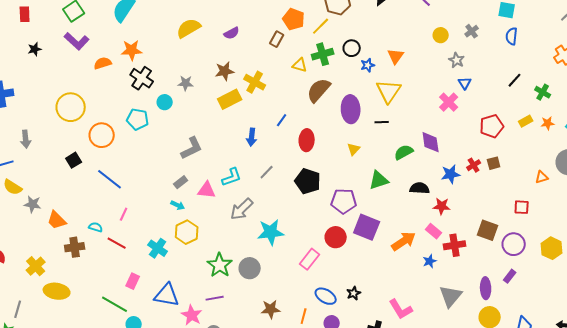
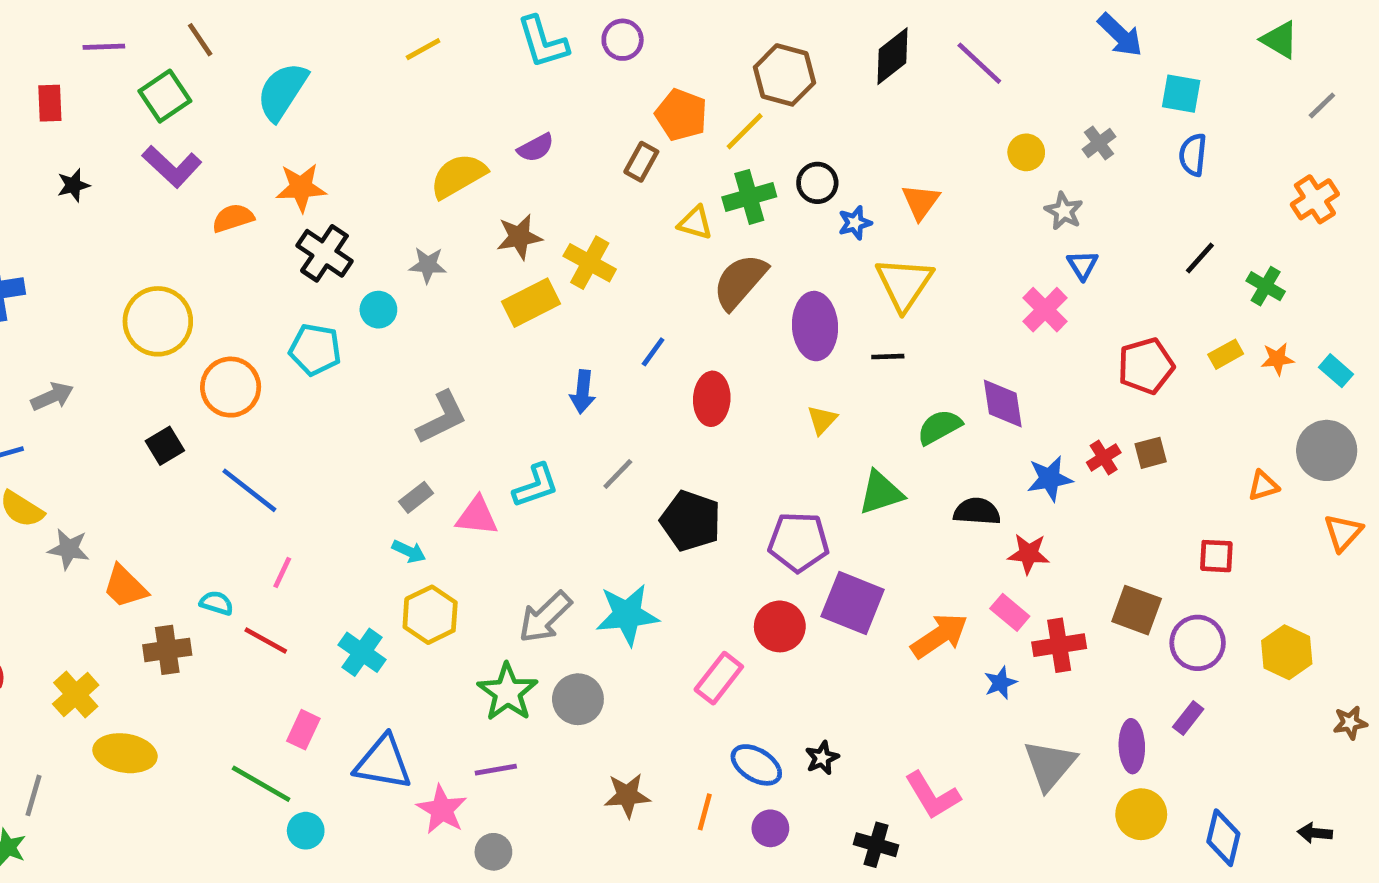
yellow semicircle: (189, 28) -> (458, 176), moved
gray arrow: (26, 139) -> (52, 396), turned -108
black pentagon: (308, 181) -> (691, 521), moved
gray arrow: (242, 209) -> (545, 617), moved

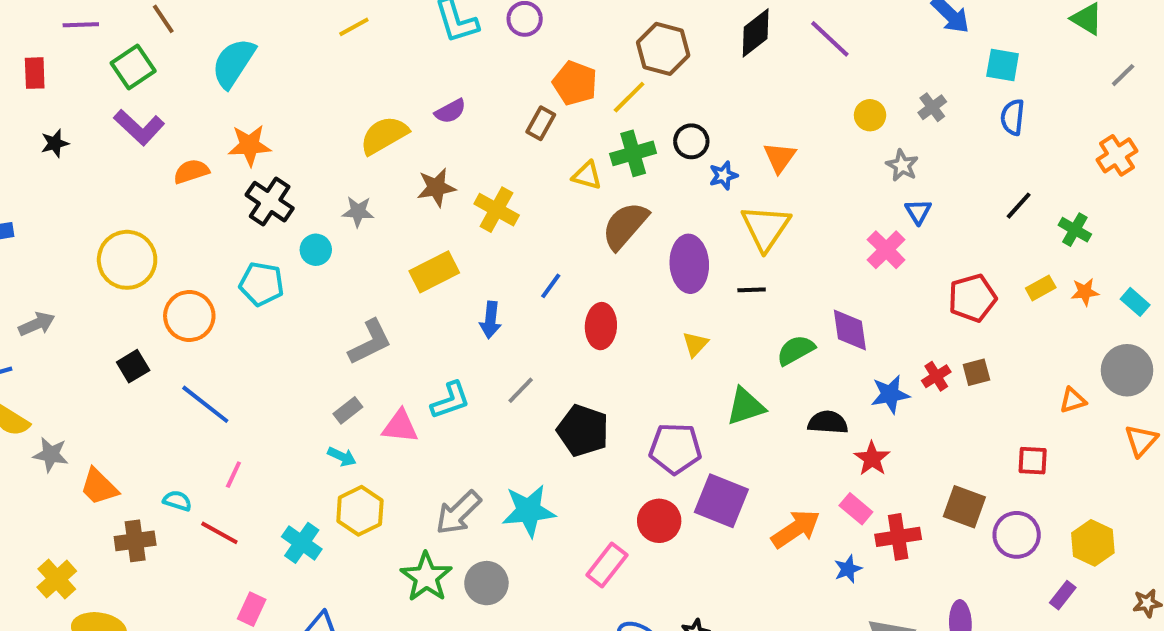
yellow rectangle: (531, 303) -> (434, 272), moved
red star: (1029, 554) -> (872, 459), turned 30
purple rectangle: (1188, 718) -> (1063, 595), moved

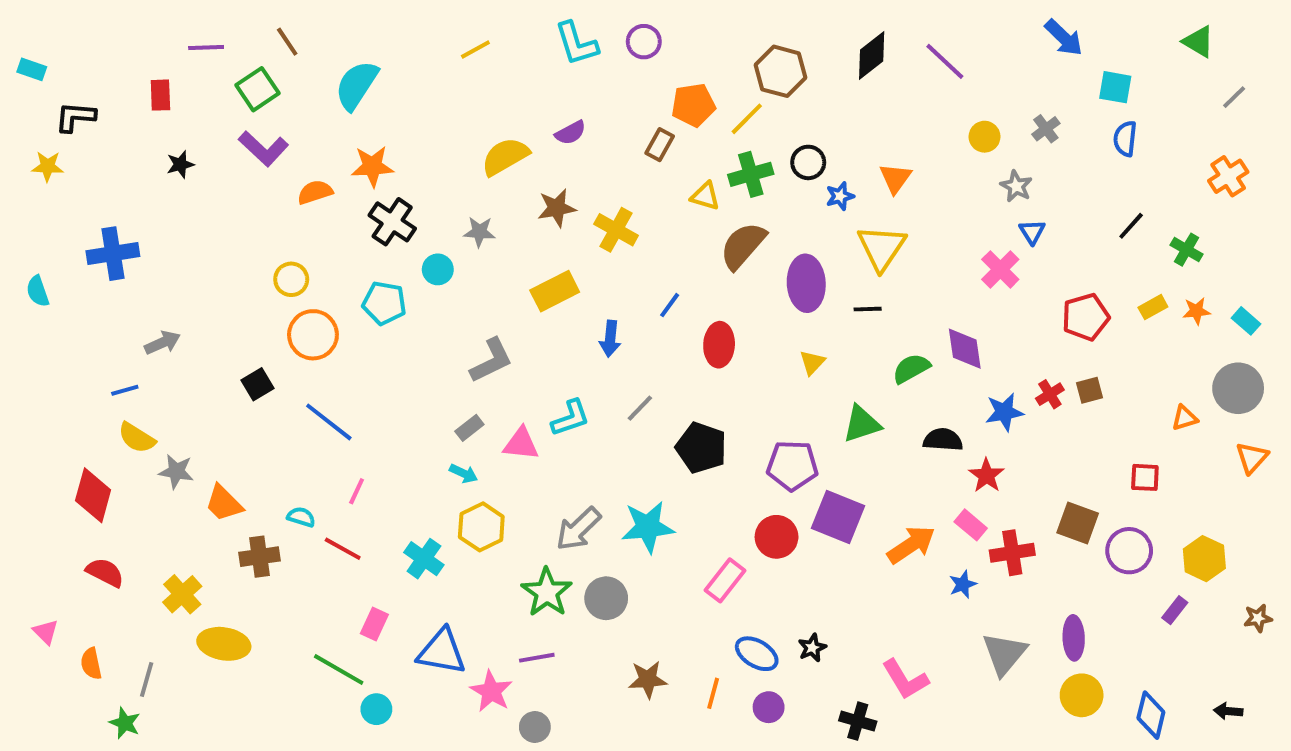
orange pentagon: (575, 83) -> (693, 105), turned -30
yellow circle: (127, 260) -> (291, 279), moved, size x0.6

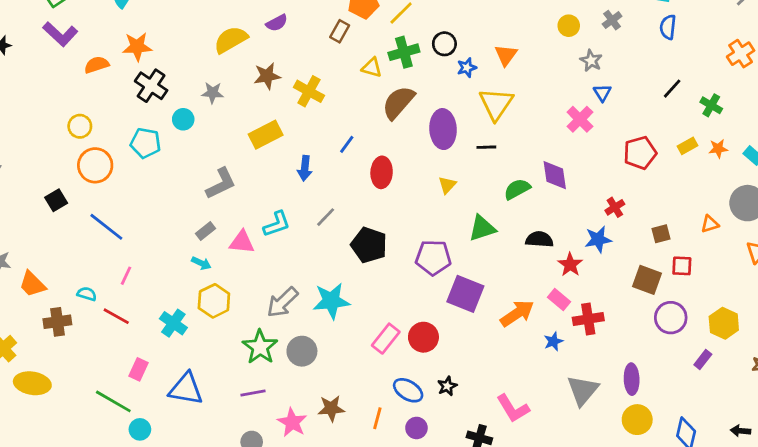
brown square: (1089, 390) -> (661, 234), moved
blue star: (1004, 412) -> (598, 239), moved
brown square: (1078, 523) -> (647, 280), moved
red circle: (777, 537) -> (423, 337), moved
pink star: (491, 691) -> (292, 422), moved

